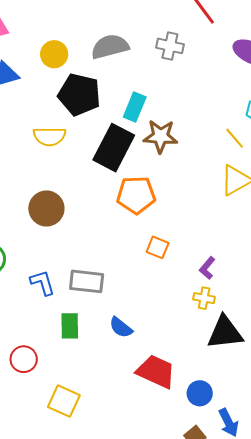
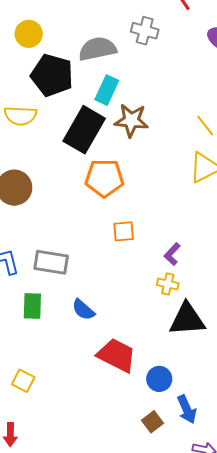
gray semicircle: (110, 47) -> (97, 49), moved
orange square: (158, 247) -> (124, 231), turned -30
yellow square: (64, 401) -> (23, 381), size x0.7

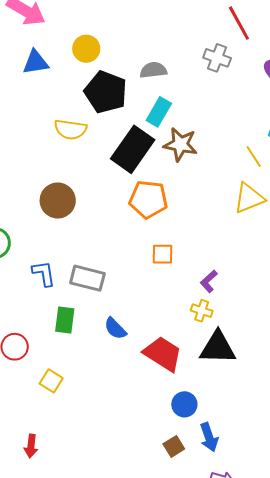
gray cross: (145, 31) -> (217, 58), moved
gray semicircle: (97, 49) -> (153, 70), size x0.7
red trapezoid: (117, 355) -> (163, 354), moved
yellow square: (23, 381) -> (51, 381), moved

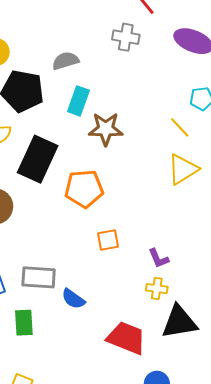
black rectangle: (133, 149) -> (38, 159), moved
purple L-shape: (209, 281) -> (158, 258), turned -60
blue semicircle: (115, 328) -> (73, 299), moved

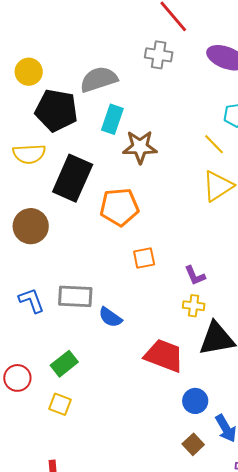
gray semicircle: (65, 61) -> (99, 79), size x1.4
green rectangle: (24, 323) -> (64, 364), moved, turned 56

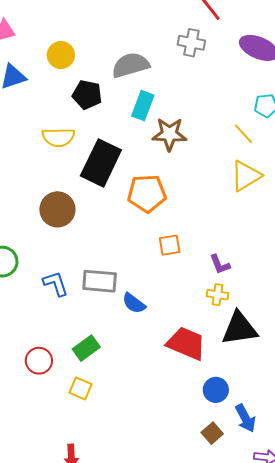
black pentagon: (56, 110) -> (87, 95), size x0.7

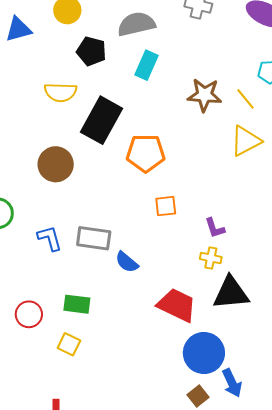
brown star: (169, 134) -> (204, 95), moved
green rectangle: (86, 348) -> (77, 304), turned 40
blue circle: (216, 390) -> (204, 353), size x1.6

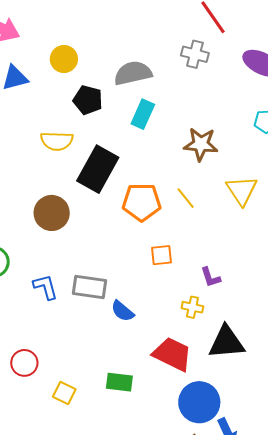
yellow line: (245, 99) -> (186, 198), moved
yellow triangle: (246, 141) -> (242, 190), turned -36
yellow cross: (211, 258) -> (192, 307), moved
green rectangle: (77, 304) -> (119, 382), moved

